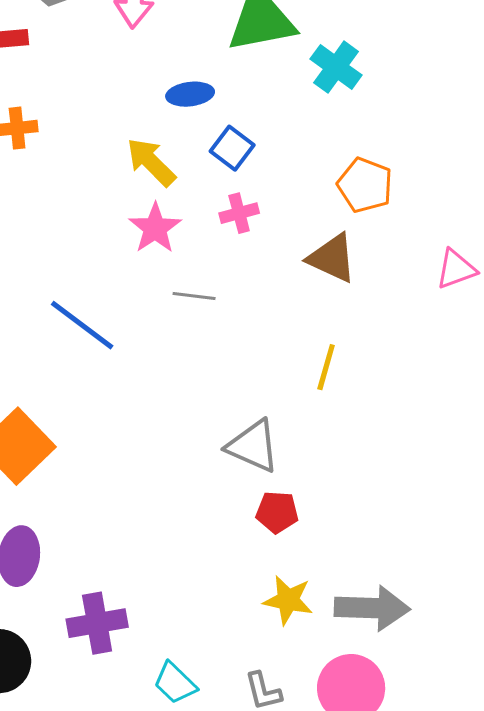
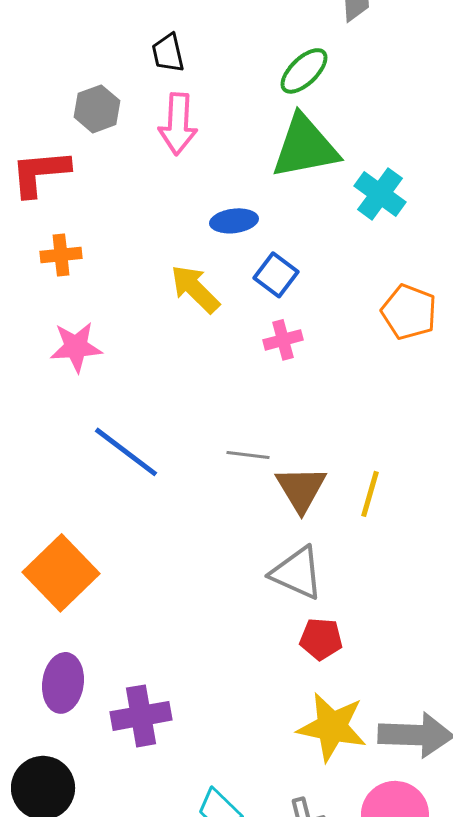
pink star: (155, 228) -> (76, 347), moved, turned 30
brown triangle: (332, 258) -> (301, 489), moved, turned 34
gray line: (194, 296) -> (248, 455), moved
yellow star: (288, 600) -> (332, 727), size x1.4
purple cross: (97, 623) -> (141, 716), moved

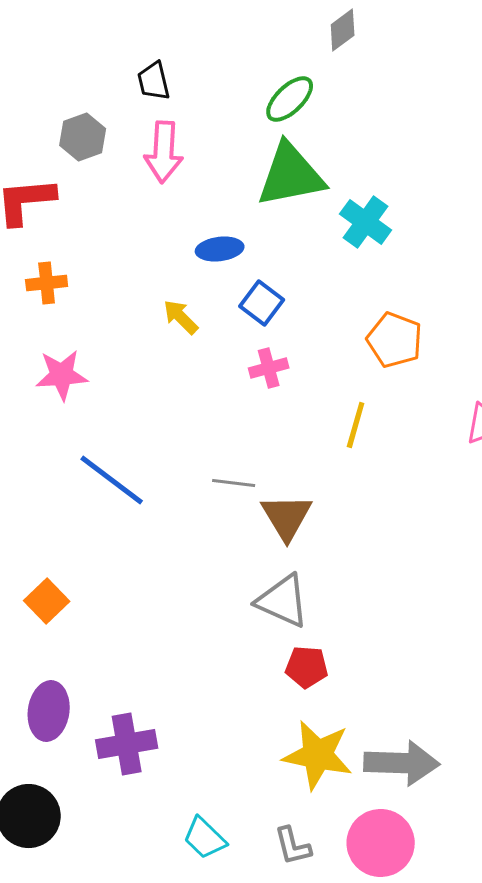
yellow arrow: (195, 289) -> (181, 317), size x0.7
yellow line: (370, 494) -> (356, 425), moved
orange square: (61, 573) -> (47, 601), size x0.6

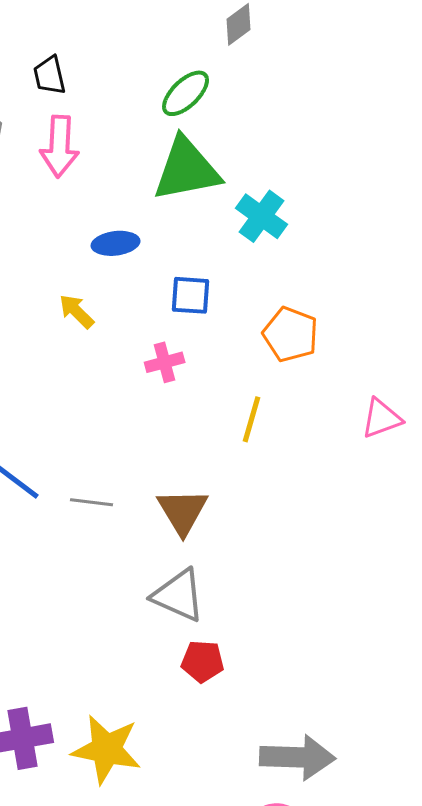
blue square: (262, 303) -> (191, 295), moved, turned -33
gray line: (234, 483) -> (92, 502), moved
yellow star: (318, 755) -> (107, 749), moved

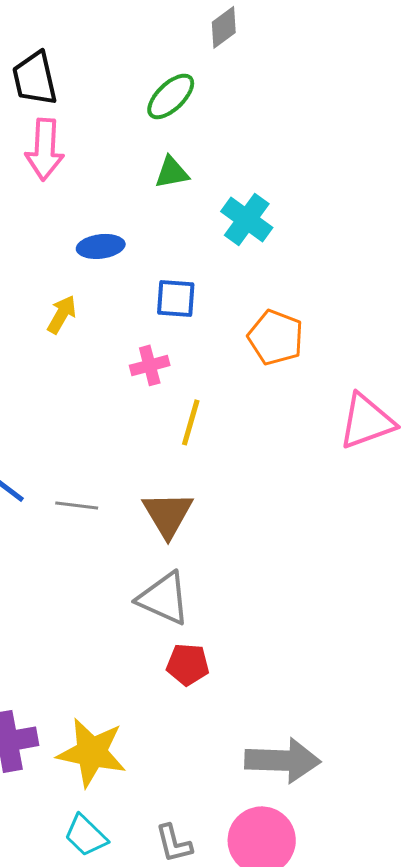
black trapezoid: (50, 75) -> (35, 78), size x1.4
green triangle: (187, 169) -> (172, 172), size x0.5
yellow arrow: (77, 311) -> (62, 314), turned 75
pink triangle: (382, 418) -> (367, 421), size x1.4
yellow line: (252, 419) -> (191, 422), moved

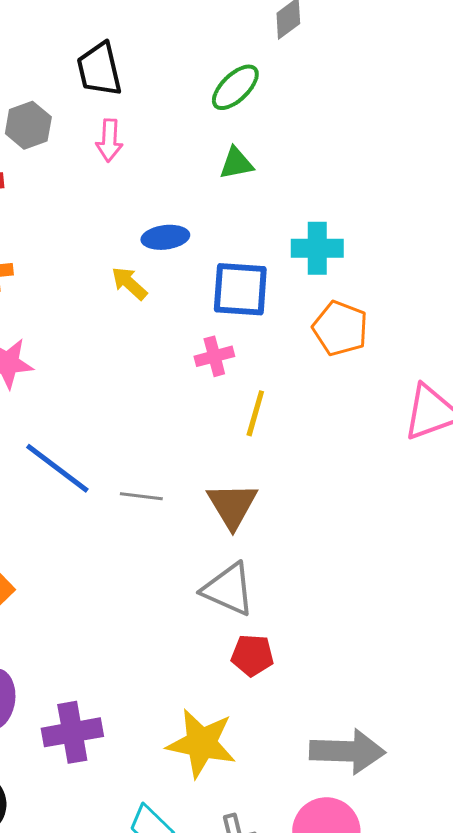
pink arrow: (45, 149) -> (109, 140), size x0.7
cyan cross: (247, 219) -> (317, 248), moved, turned -36
blue square: (176, 298) -> (240, 289), size x1.4
yellow arrow: (62, 314) -> (129, 283), moved, turned -78
yellow star: (92, 752) -> (201, 743), moved

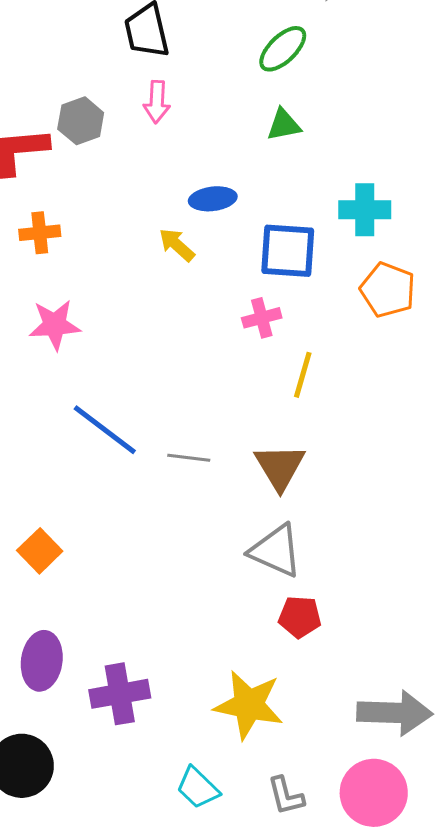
gray hexagon: (28, 125) -> (81, 121), moved

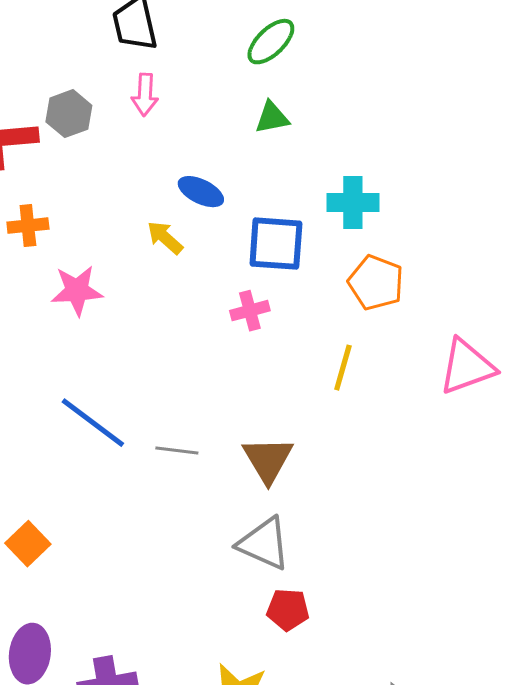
blue ellipse: (213, 199) -> (201, 192), turned 33
pink star: (55, 325) -> (77, 291), moved
yellow line: (303, 375) -> (343, 368), moved

